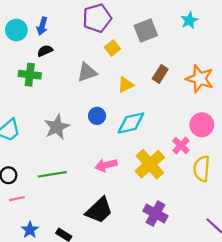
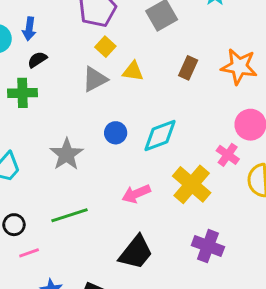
yellow square: (112, 48) -> (105, 47), moved
yellow triangle: (126, 85) -> (133, 71), moved, turned 42

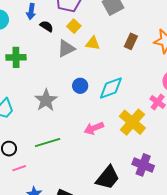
blue arrow: (29, 29) -> (31, 11), moved
black semicircle: (37, 60) -> (47, 26), moved, turned 64
black trapezoid: (136, 252) -> (108, 178), moved

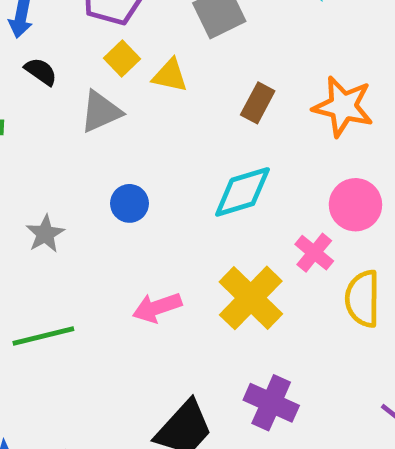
black semicircle: (47, 26) -> (41, 72), moved
yellow triangle: (93, 43) -> (170, 75), moved
cyan diamond: (111, 88) -> (242, 192), moved
gray star: (46, 100) -> (45, 234), size x0.7

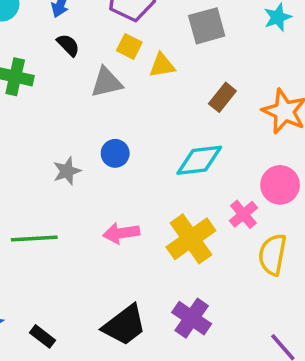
yellow square: (122, 58) -> (129, 46), turned -30
yellow triangle: (170, 75) -> (162, 65), turned -32
gray star: (45, 234) -> (67, 171), moved

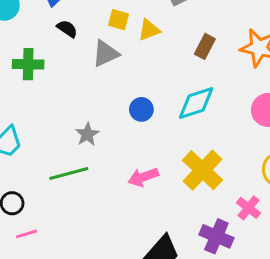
blue circle: (115, 153) -> (141, 109), moved
pink cross: (243, 214) -> (249, 208), moved
green line: (34, 239) -> (69, 173), moved

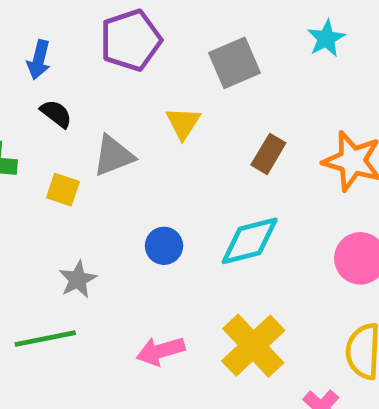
yellow square: (118, 20) -> (63, 190), moved
yellow triangle: (149, 30) -> (183, 123), turned -40

